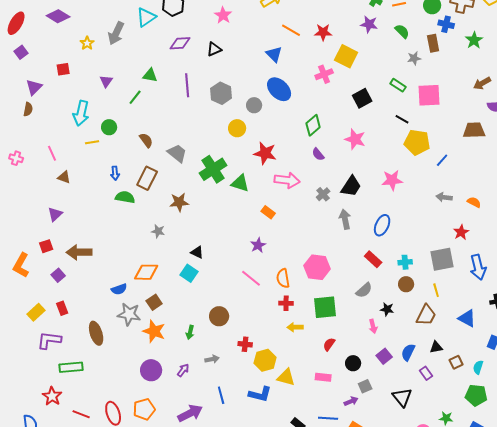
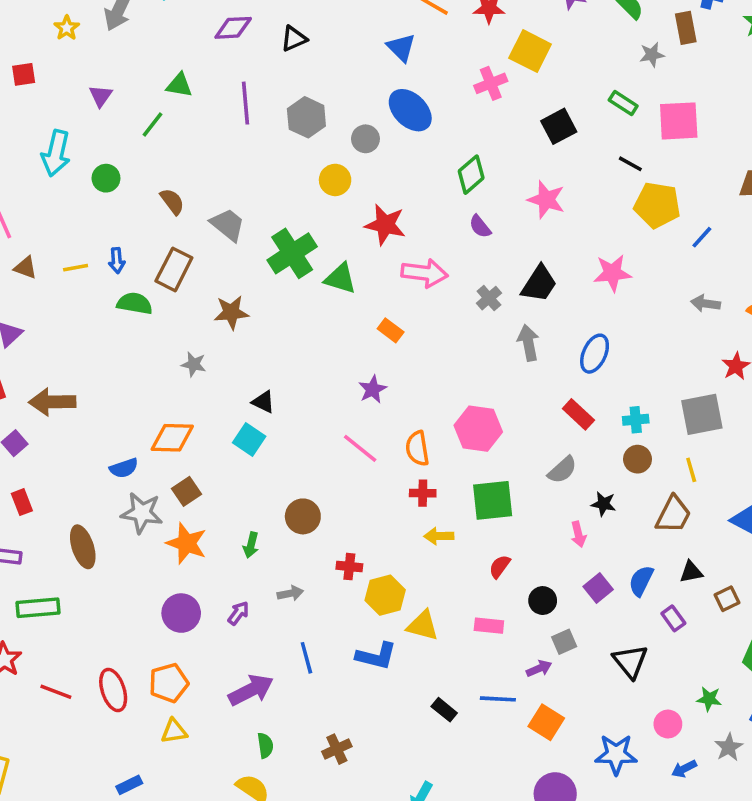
yellow line: (92, 142) -> (76, 268), moved

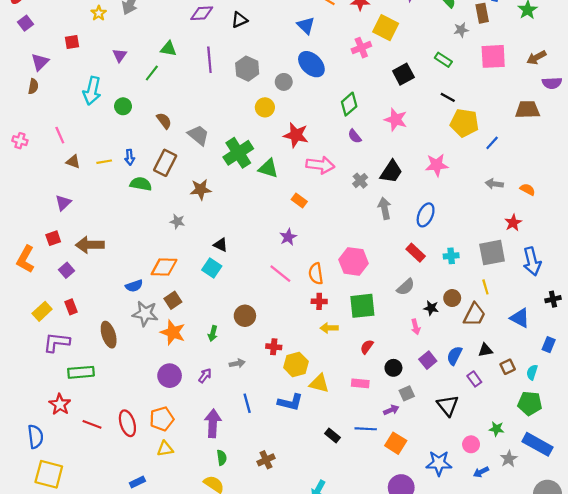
pink square: (679, 121) -> (493, 56), moved
brown circle: (637, 459) -> (452, 298), moved
purple arrow: (251, 690) -> (213, 423), turned -60

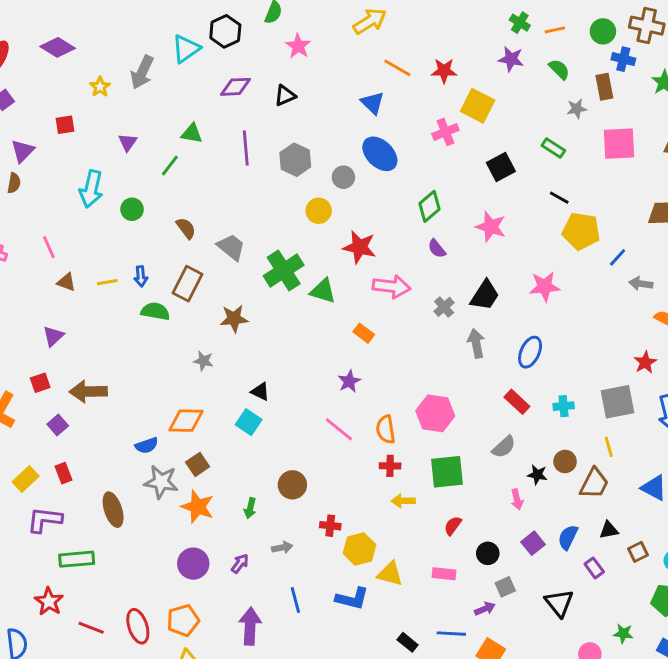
gray arrow: (494, 184) -> (641, 284), moved

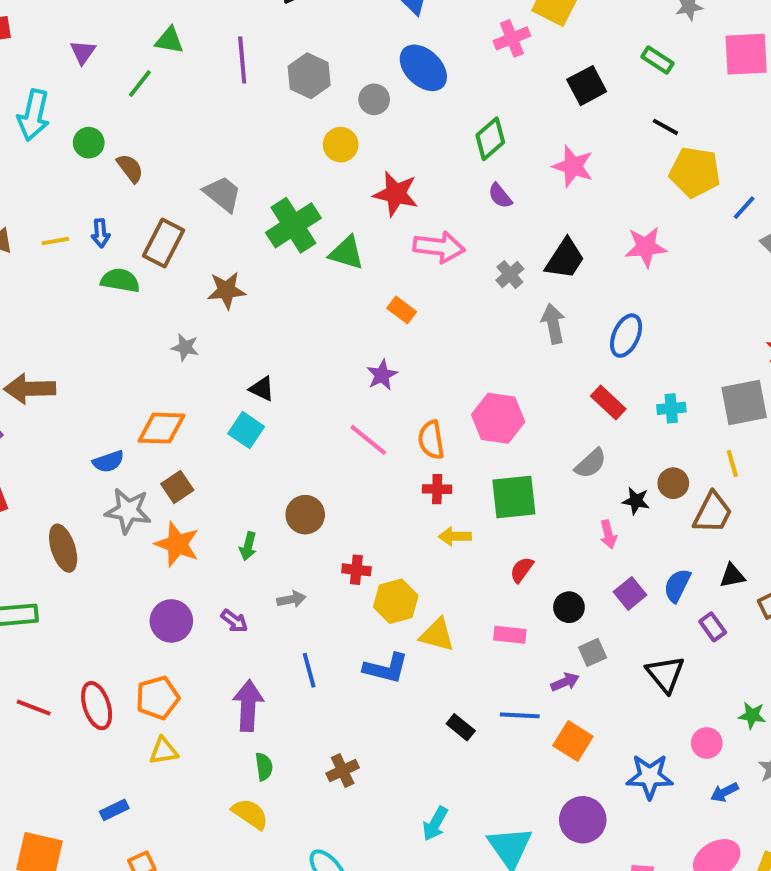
brown semicircle: (186, 228) -> (130, 168), moved
purple arrow: (240, 564) -> (234, 621), turned 90

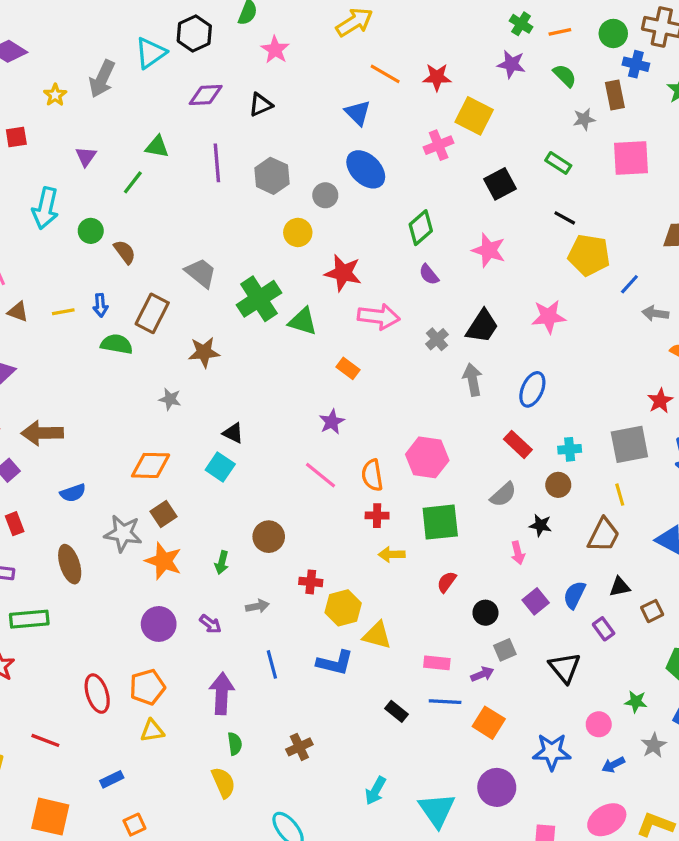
blue semicircle: (108, 462) -> (73, 493), moved
brown circle: (673, 483) -> (558, 485), moved
pink rectangle: (510, 635) -> (437, 663), moved
red line: (34, 708) -> (45, 740), moved
yellow semicircle: (250, 814) -> (223, 783), turned 32

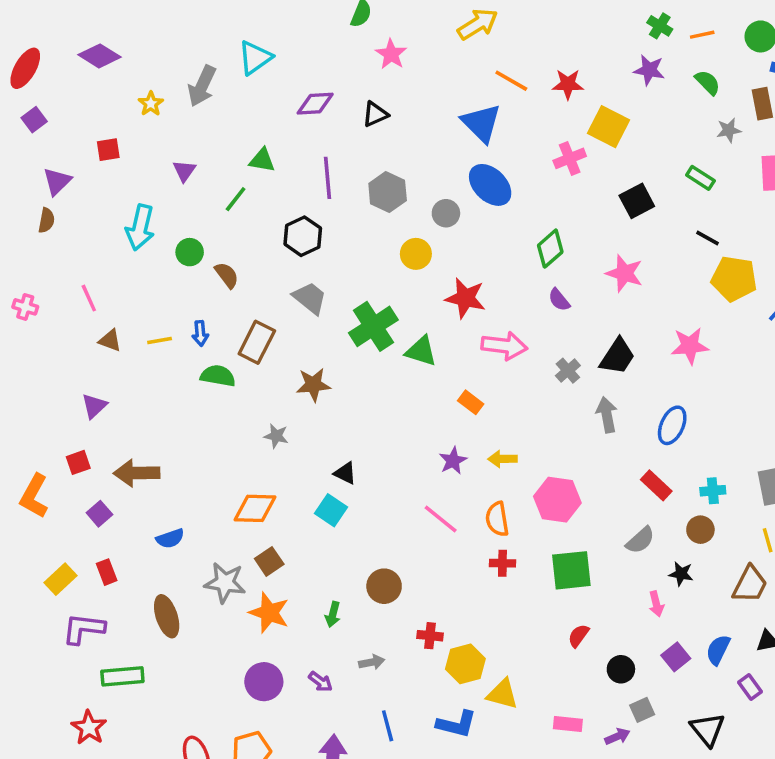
black hexagon: (194, 33) -> (303, 236), moved
blue triangle: (358, 113) -> (481, 123), size x1.4
yellow arrow: (392, 554) -> (502, 459), moved

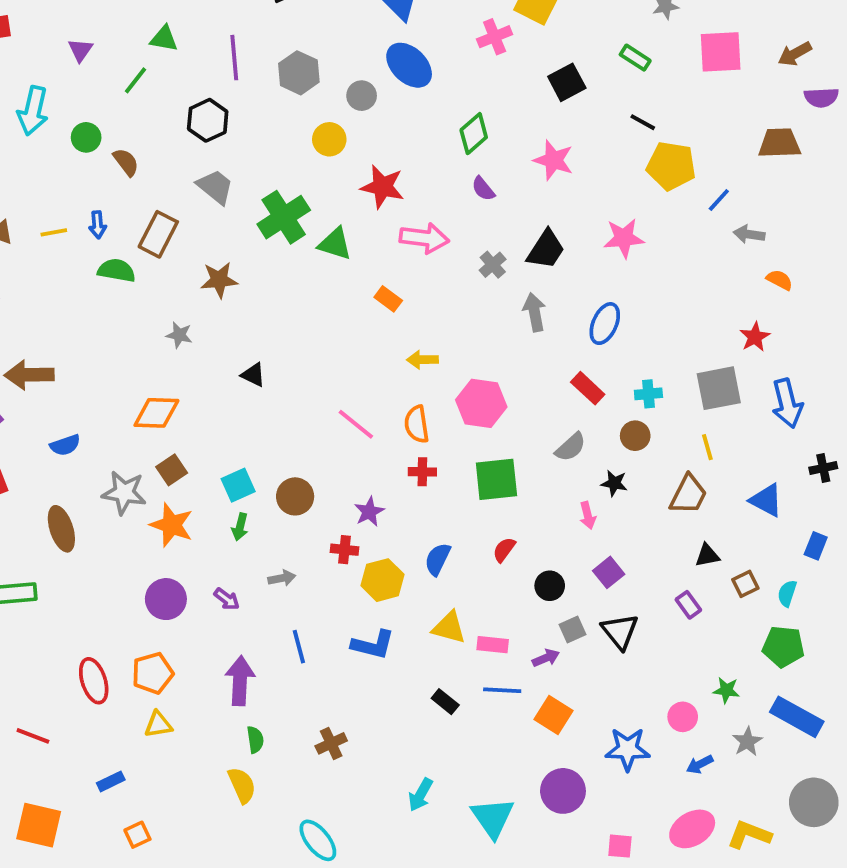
purple star: (453, 461) -> (369, 512), moved
cyan square: (331, 510) -> (238, 485), moved, turned 32
blue semicircle: (718, 650) -> (438, 559), moved
yellow triangle: (502, 694) -> (449, 628), moved
black triangle: (708, 729) -> (620, 631), moved

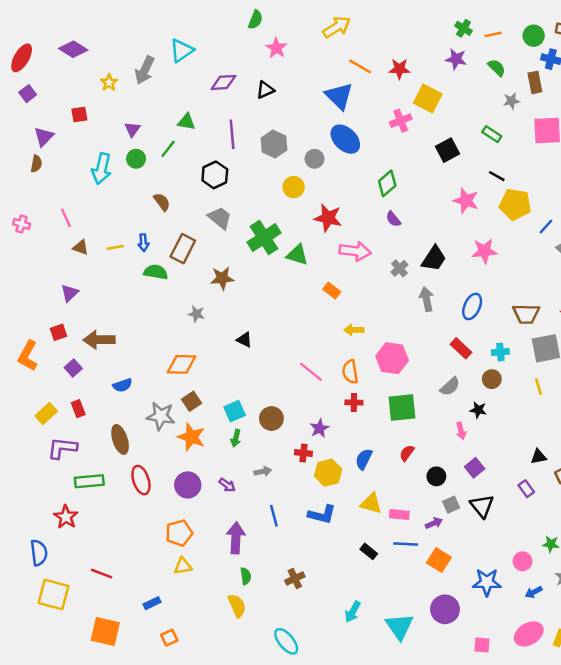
green circle: (86, 137) -> (136, 159), moved
pink star: (553, 160) -> (466, 201), moved
brown trapezoid: (688, 495) -> (526, 314), moved, turned 64
red ellipse: (94, 681) -> (141, 480), moved

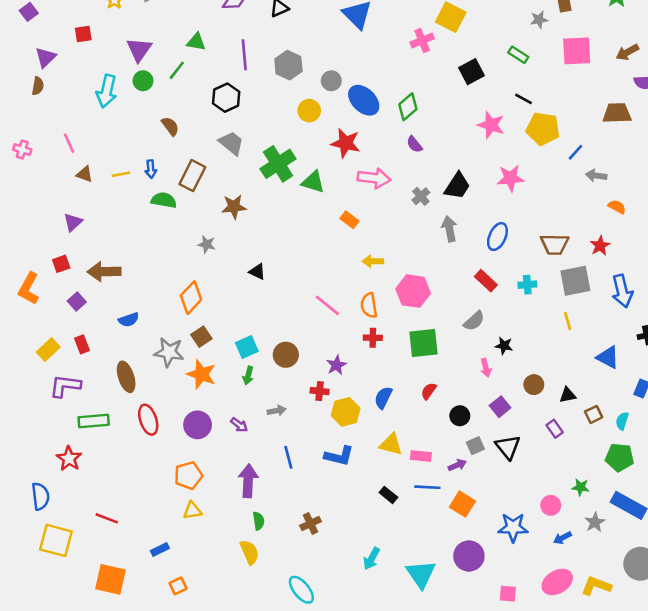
purple triangle: (132, 129) -> (139, 50), size x1.5
blue ellipse: (345, 139) -> (364, 100), moved
orange diamond: (182, 364) -> (191, 298), turned -48
brown circle: (492, 379) -> (534, 385), moved

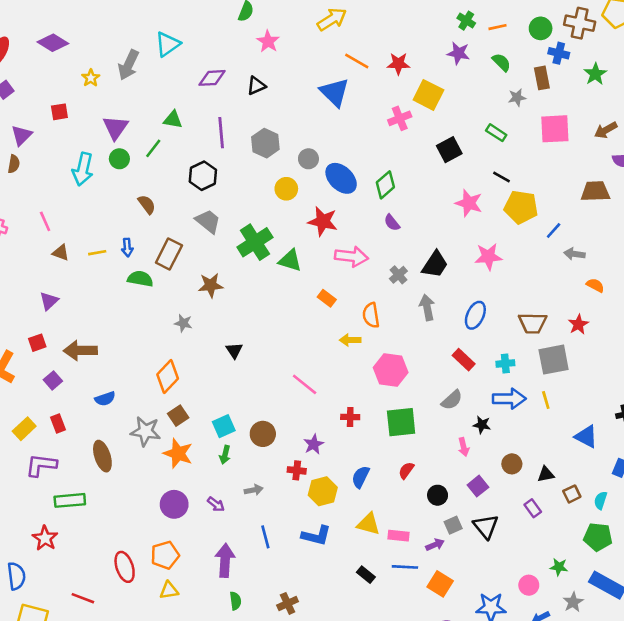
black triangle: (257, 272) -> (234, 350), turned 30
blue arrow: (622, 291) -> (509, 399), moved, turned -76
orange semicircle: (369, 305) -> (371, 315), moved
red ellipse: (148, 420) -> (125, 567), moved

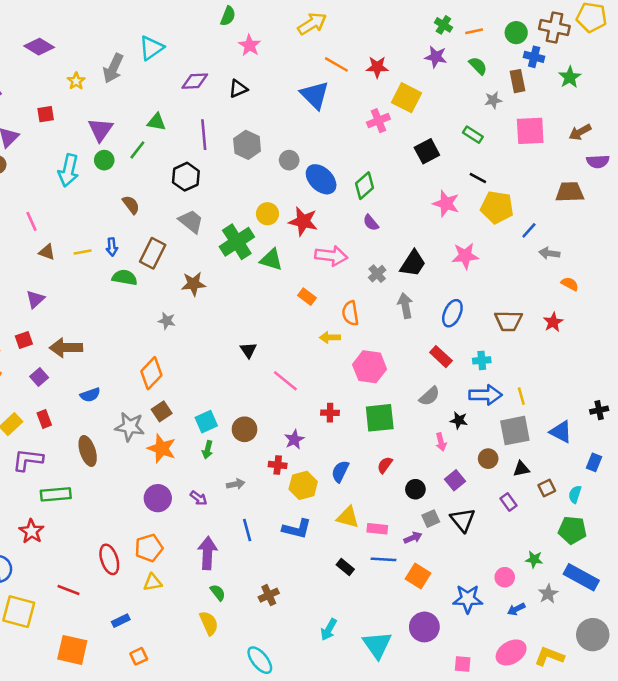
yellow circle: (286, 189) -> (267, 214), moved
black triangle: (234, 350) -> (248, 350), moved
gray square: (554, 360) -> (515, 431), moved
green semicircle: (235, 601) -> (218, 593), turned -30

